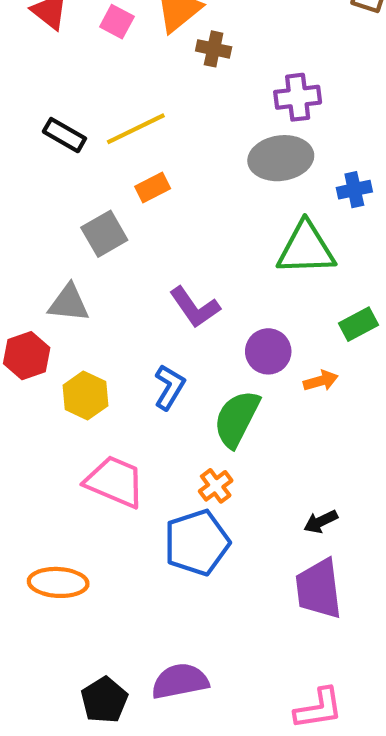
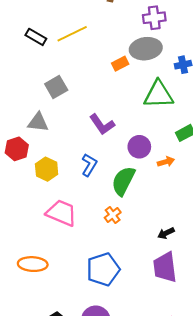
orange rectangle: (153, 188) -> (120, 64), moved
blue pentagon: (197, 543) -> (103, 269), moved

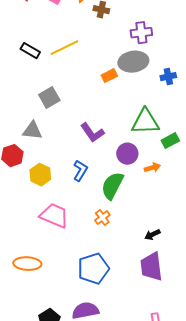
green triangle: (159, 95) -> (145, 122), moved

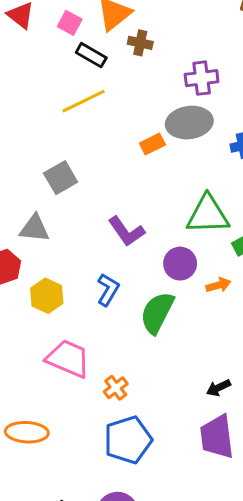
black rectangle: (30, 51) -> (91, 55), moved
orange cross: (102, 218) -> (116, 388), moved

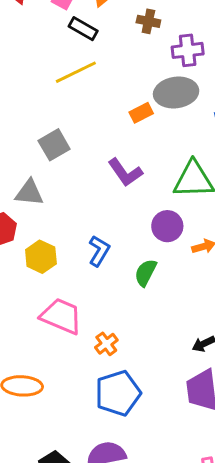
brown cross: (140, 43) -> (148, 21), moved
purple L-shape: (126, 231) -> (125, 172), moved
green semicircle: (157, 313) -> (146, 273), size x0.7

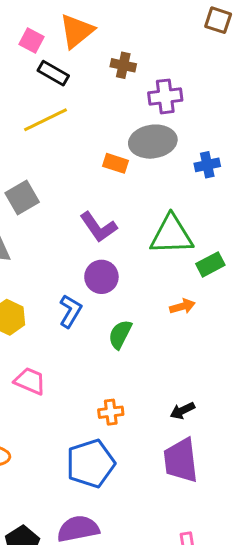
orange rectangle: (141, 113) -> (115, 163), turned 45
purple circle: (167, 226) -> (101, 277), moved
pink trapezoid: (61, 316) -> (30, 381), size x0.7
orange cross: (106, 344) -> (111, 412), moved, turned 30

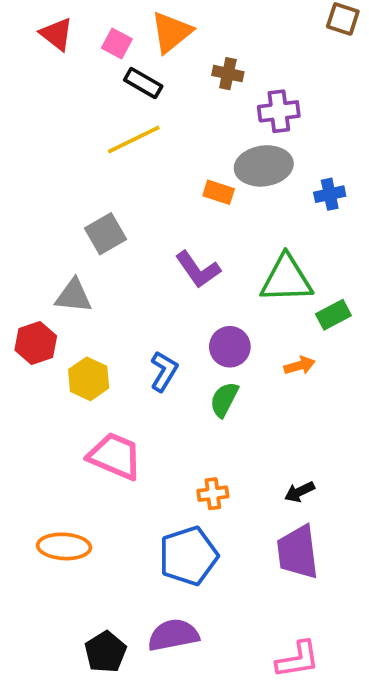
purple circle: (101, 277) -> (230, 347), moved
pink trapezoid: (30, 381) -> (115, 456), size x1.4

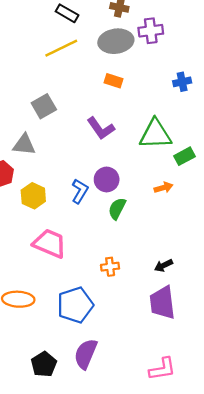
gray ellipse: (264, 166) -> (116, 41), moved
purple circle: (230, 347) -> (107, 179), moved
blue pentagon: (188, 556) -> (75, 305), moved
purple semicircle: (173, 635) -> (86, 354), turned -56

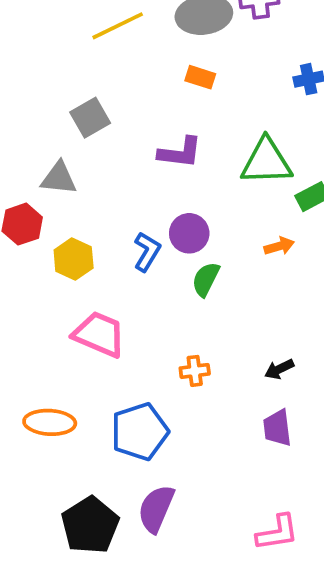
purple L-shape: (101, 128) -> (180, 152), turned -48
purple trapezoid: (162, 303) -> (277, 428), size x0.7
black pentagon: (44, 364) -> (90, 525), size x1.4

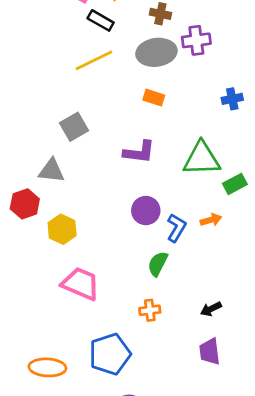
blue L-shape: (147, 252) -> (176, 228), moved
green semicircle: (206, 279) -> (158, 264), moved
orange ellipse: (50, 422) -> (47, 367), moved

